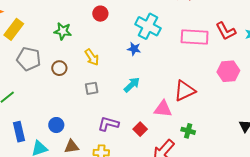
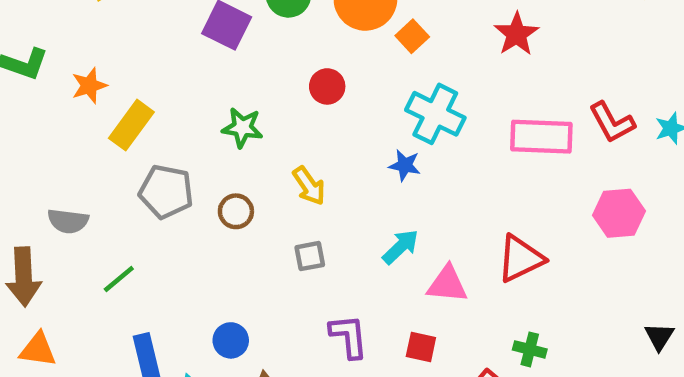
pink triangle: (163, 109) -> (447, 284), moved
purple L-shape: (108, 124) -> (349, 336), turned 70
red square: (140, 129) -> (421, 347), turned -32

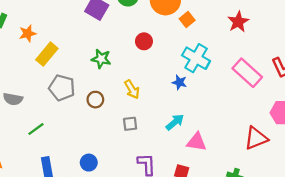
pink rectangle: (541, 137) -> (247, 73), turned 36
red triangle: (520, 259) -> (256, 138), moved

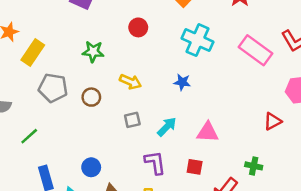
blue star: (179, 82) -> (182, 82), moved
yellow arrow: (132, 89) -> (130, 82), turned -30
cyan arrow: (175, 122) -> (167, 127), moved
red triangle: (256, 138) -> (273, 121), size x0.7

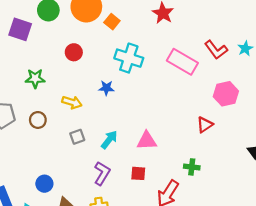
blue star: (182, 82) -> (106, 88), moved
purple L-shape: (155, 163) -> (102, 173), turned 45

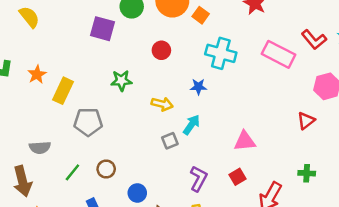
brown circle: (38, 120) -> (106, 169), moved
cyan arrow: (109, 140) -> (192, 125), moved
green cross: (192, 167) -> (307, 173), moved
red square: (138, 173) -> (237, 177), turned -32

